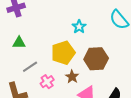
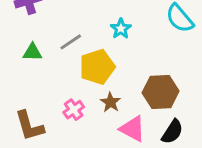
brown hexagon: (96, 59) -> (161, 92), moved
gray line: (30, 67) -> (71, 42), moved

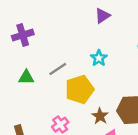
brown star: (110, 102) -> (100, 116), moved

